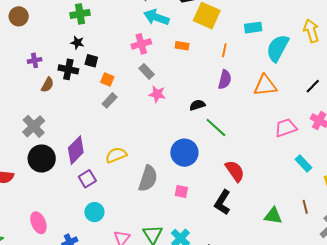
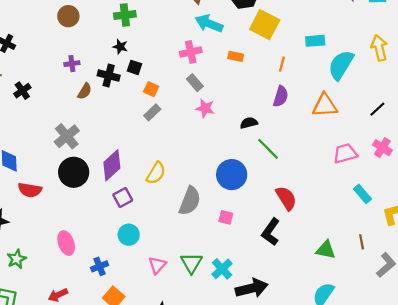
brown circle: (19, 16) -> (68, 16), moved
yellow semicircle: (116, 155) -> (156, 173), turned 140

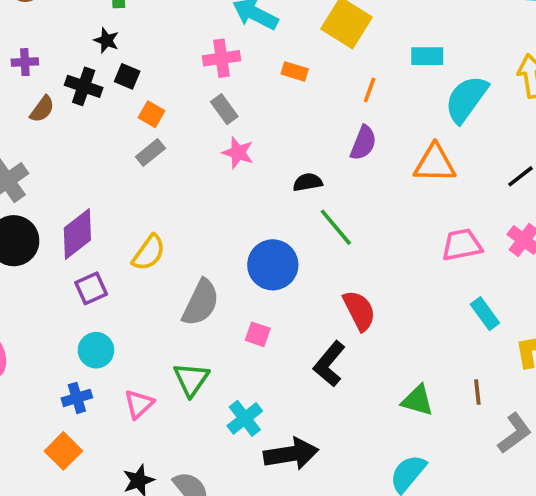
green triangle: (191, 263) -> (191, 379), moved
blue cross: (100, 266) -> (77, 398), moved

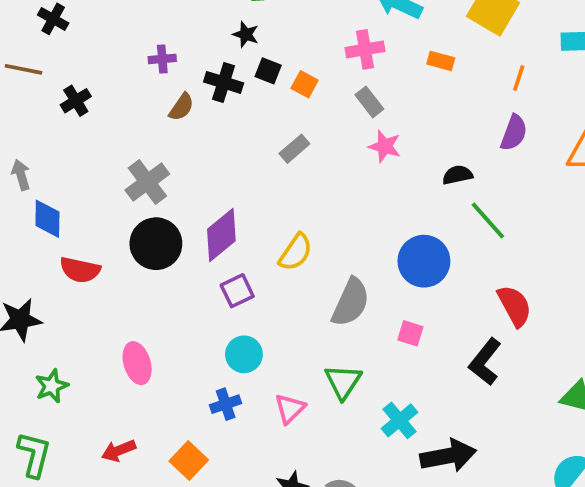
orange square: (152, 114) -> (305, 84), moved
orange square: (63, 451) -> (189, 460), moved

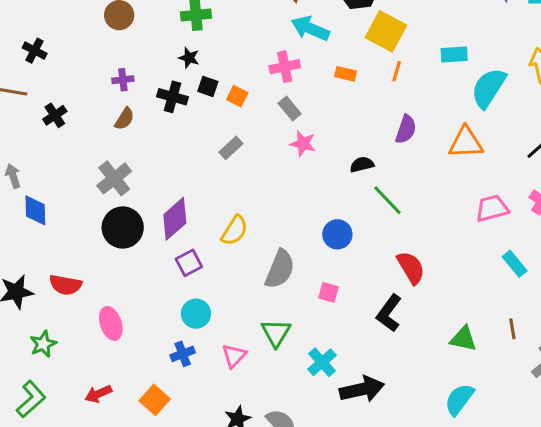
orange line: (519, 78) -> (397, 71), moved
brown semicircle: (181, 107) -> (124, 119), moved
blue circle: (424, 261) -> (337, 234), size x0.7
red semicircle: (80, 270) -> (65, 285), moved
green L-shape: (34, 455) -> (31, 399), turned 36

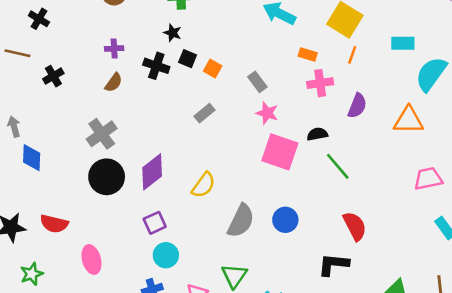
pink cross: (285, 67) -> (320, 83), moved
blue circle: (337, 234) -> (285, 220), moved
purple square: (189, 263) -> (155, 223), moved
pink square: (328, 292) -> (280, 152), moved, size x2.0
black L-shape: (389, 313) -> (333, 264), turned 56

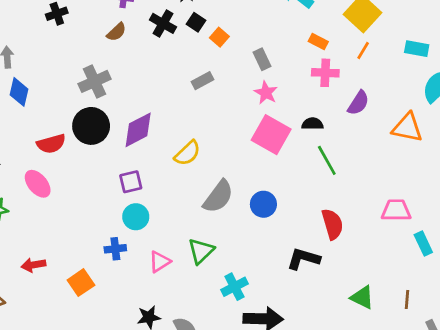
pink trapezoid: (428, 179) -> (396, 210), moved
red semicircle: (54, 224) -> (51, 144), moved, turned -40
pink ellipse: (91, 259) -> (38, 184), moved, turned -36

